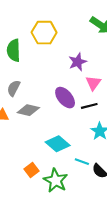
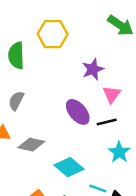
gray diamond: (28, 110) -> (31, 145), moved

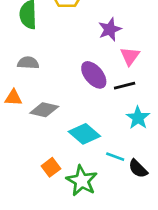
gray semicircle: (16, 101) -> (28, 63), turned 66

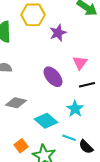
purple star: (110, 29) -> (58, 33), moved
black line: (125, 86) -> (87, 85), moved
cyan star: (138, 118) -> (75, 109), moved

